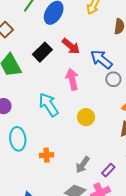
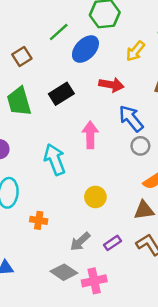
red arrow: (71, 46) -> (111, 85), moved, turned -42
yellow circle: (86, 117) -> (95, 197), moved
purple rectangle: (108, 170) -> (113, 243), moved

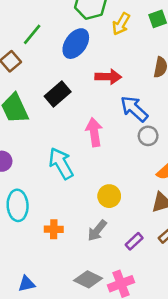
green line: (59, 32) -> (32, 34), moved
yellow arrow: (135, 51) -> (121, 24), moved
gray arrow: (80, 242) -> (97, 231), moved

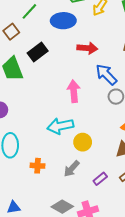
blue ellipse: (76, 44) -> (63, 21), turned 50
black rectangle: (58, 94) -> (38, 52), moved
cyan arrow: (61, 163) -> (60, 126), moved, turned -75

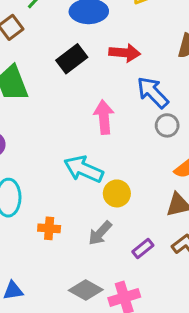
black rectangle: (38, 52) -> (72, 59), moved
cyan arrow: (60, 126) -> (84, 169), turned 35

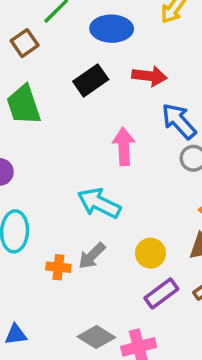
yellow circle: (117, 193) -> (151, 253), moved
gray arrow: (100, 233) -> (92, 256), moved
purple rectangle: (143, 249) -> (161, 293), size x1.4

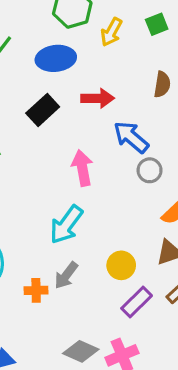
cyan arrow: (99, 203) -> (66, 225), turned -72

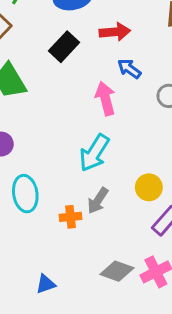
blue arrow: (131, 137) -> (129, 69), moved, size x0.7

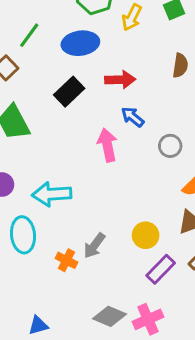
cyan arrow: (94, 153) -> (52, 194), moved, turned 51
orange cross: (71, 217) -> (66, 260), turned 30

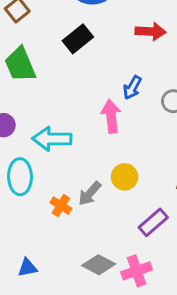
red arrow: (120, 80) -> (151, 31), moved
blue arrow: (133, 117) -> (132, 87), moved, turned -105
pink arrow: (107, 145) -> (111, 116), moved
yellow circle: (146, 235) -> (125, 177), moved

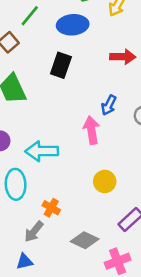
black rectangle: (78, 39) -> (61, 65), turned -30
gray arrow: (90, 193) -> (34, 232), moved
gray diamond: (99, 265) -> (85, 240), moved

